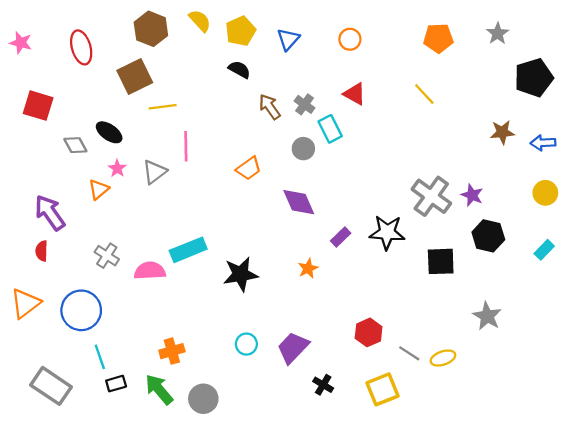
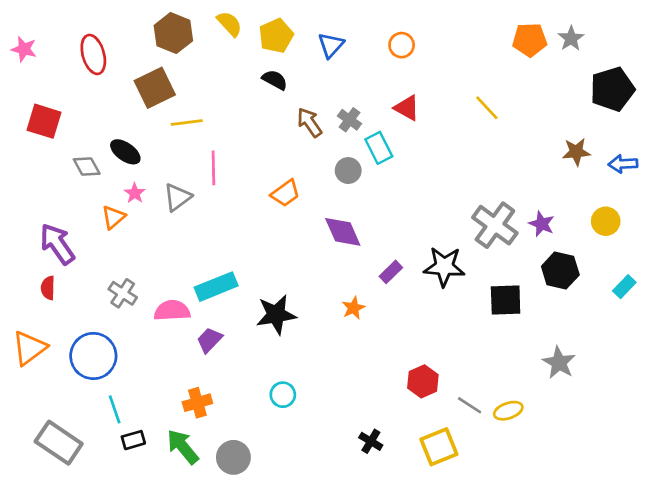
orange pentagon: (438, 38) -> (530, 40), moved
yellow circle: (545, 193) -> (606, 221), moved
purple trapezoid: (293, 348) -> (209, 340), moved, size x0.7

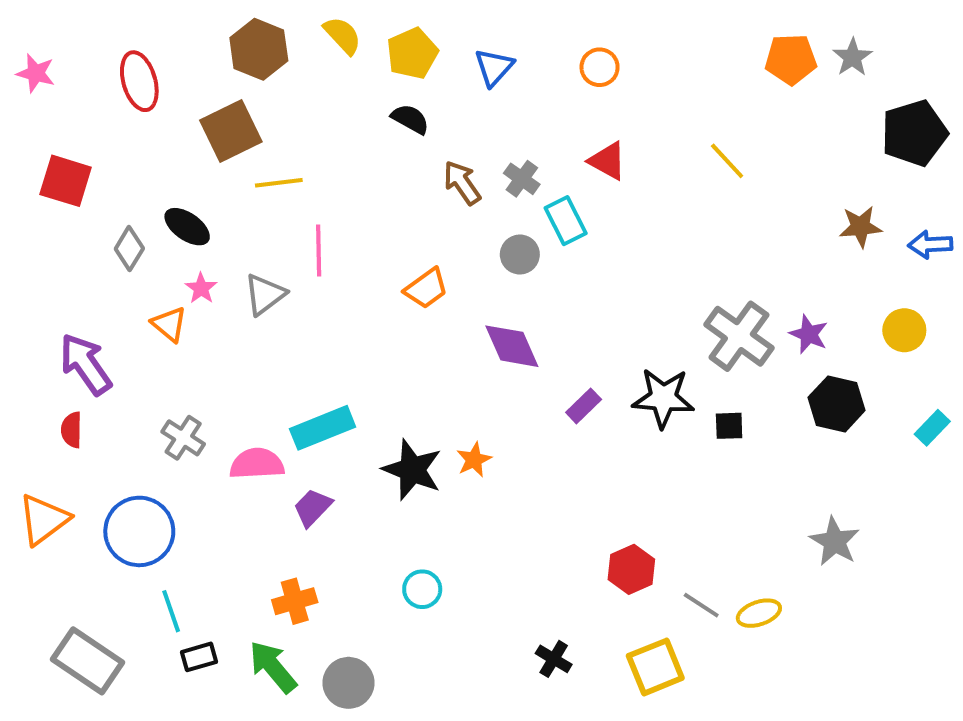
gray diamond: (87, 167) -> (129, 249), turned 60
orange triangle: (113, 217) -> (169, 324), turned -40
black square: (506, 300) -> (729, 426), moved, size x0.6
orange star: (354, 308) -> (474, 460), moved
black star: (276, 315) -> (412, 470), turned 30

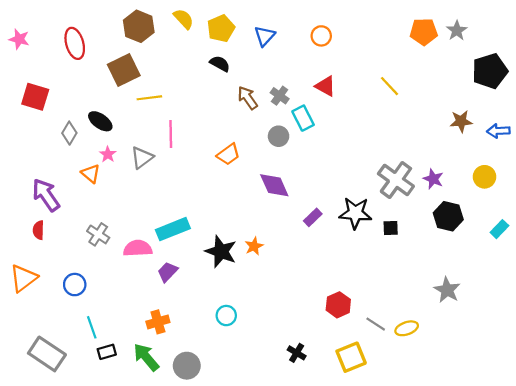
blue circle: (139, 531) -> (75, 285), size x0.6

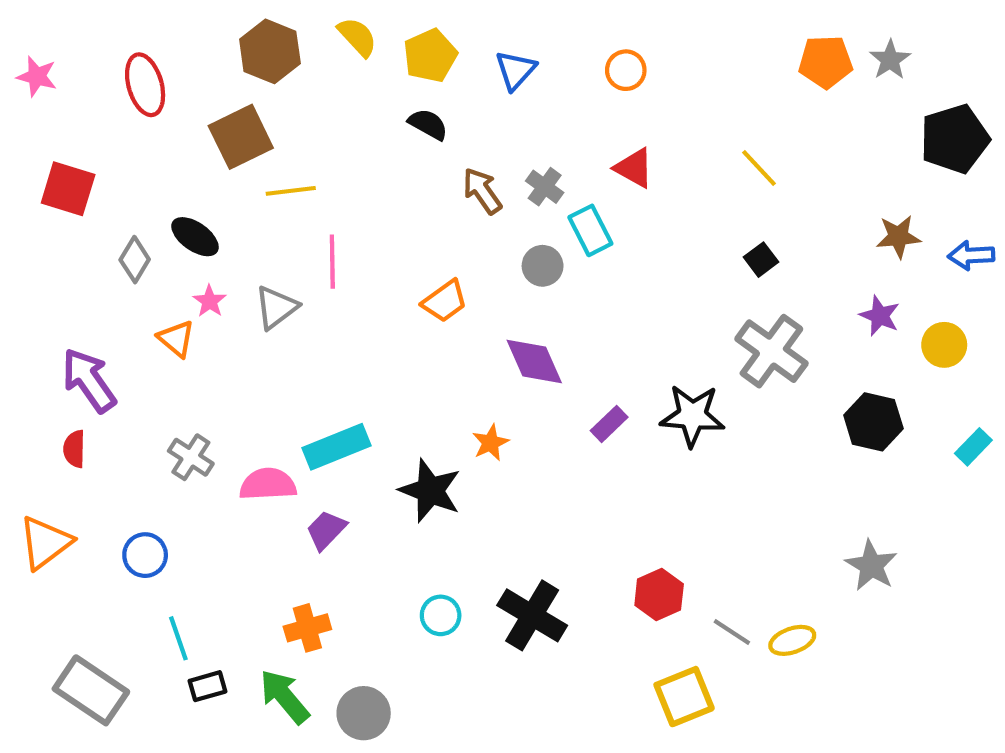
purple star: (433, 179) -> (880, 316), moved
black square: (391, 228) -> (761, 260), moved, turned -35
orange star: (254, 246) -> (491, 443), moved
black cross: (297, 353) -> (532, 615), moved, size x1.8

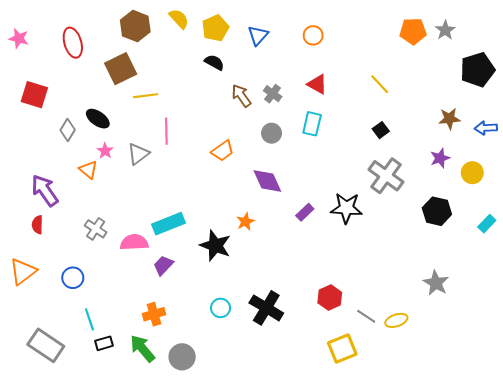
cyan rectangle: (590, 230) -> (312, 124), moved, turned 40
purple star: (880, 316) -> (440, 158), turned 30

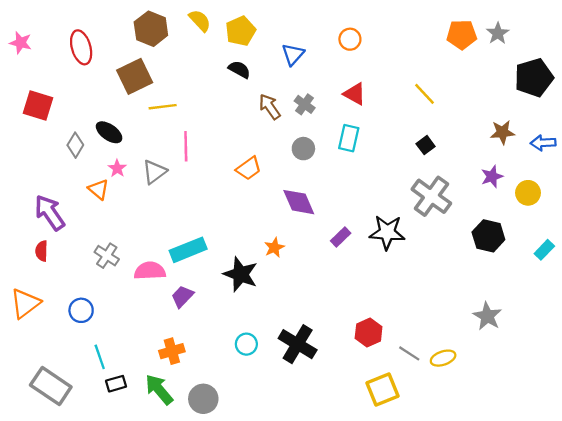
blue triangle: (258, 35) -> (293, 54), moved

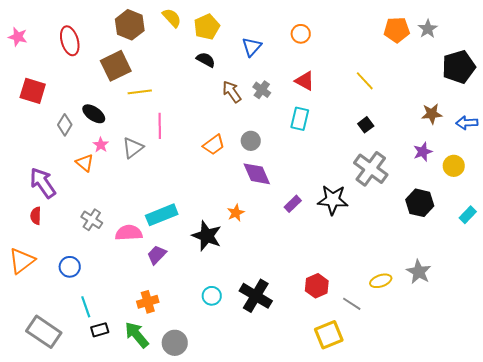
gray circle: (303, 149) -> (251, 141), moved
yellow ellipse: (443, 358) -> (381, 281), moved

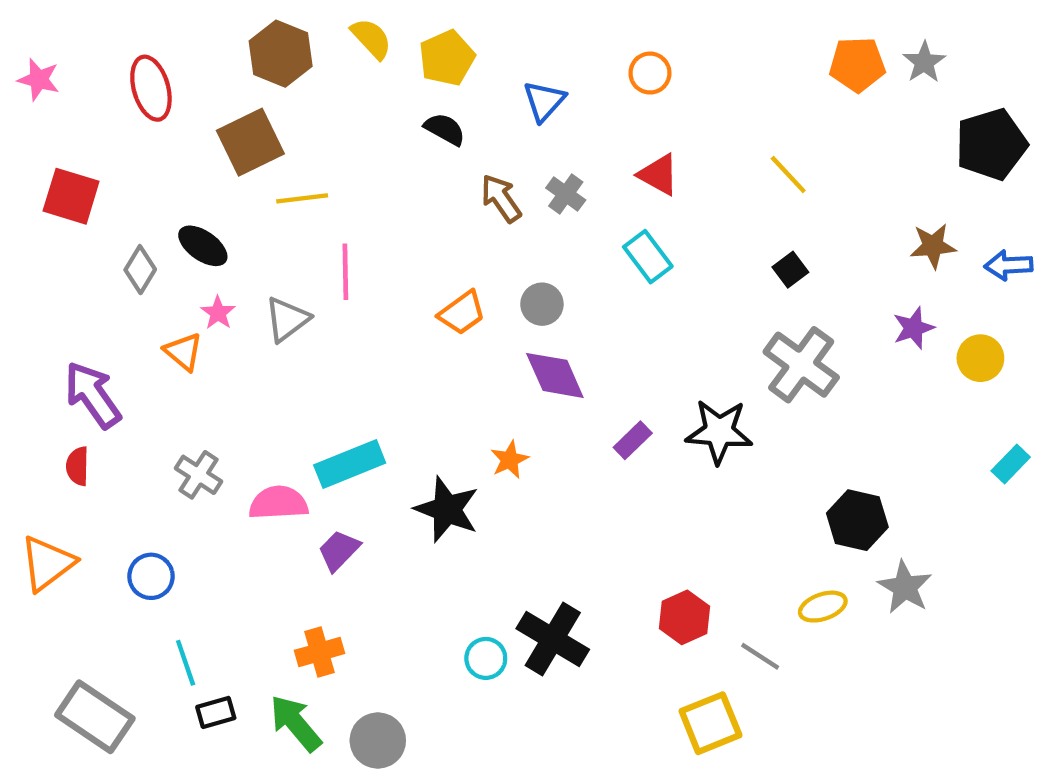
cyan rectangle: (300, 119) -> (648, 257), turned -50
black hexagon: (420, 203) -> (857, 520), moved
cyan circle: (212, 296) -> (486, 658), moved

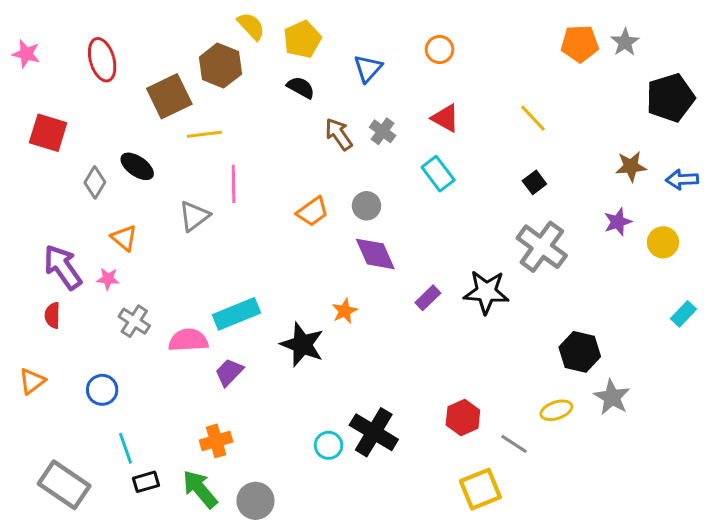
brown hexagon: (281, 54) -> (220, 66), moved
pink star: (218, 313) -> (108, 279), moved, turned -30
orange triangle: (47, 563) -> (32, 381), size x0.7

